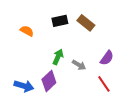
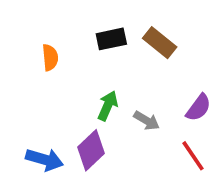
orange semicircle: (27, 31) -> (50, 57), turned 56

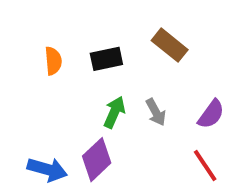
black rectangle: (111, 39) -> (106, 59), moved
gray arrow: (147, 121) -> (156, 112), moved, turned 30

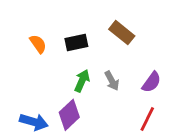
orange semicircle: (53, 61) -> (38, 44), turned -30
red line: (205, 165) -> (147, 119), turned 60

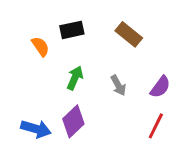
black rectangle: (76, 42) -> (72, 30), moved
green arrow: (82, 81) -> (75, 78), moved

